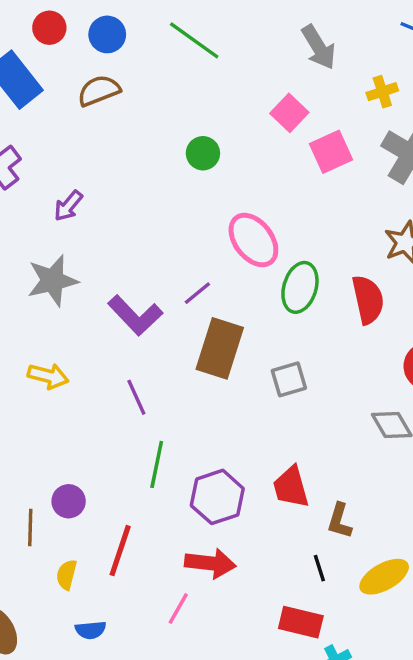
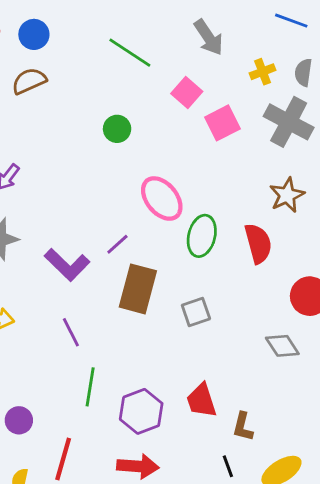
green line: (194, 40) -> (130, 53), moved

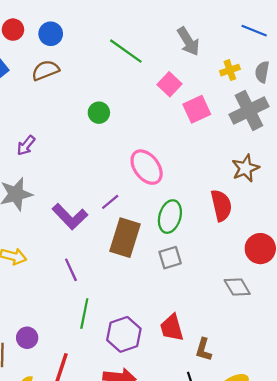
gray cross: (289, 122) -> (249, 110), turned 33
green circle: (117, 129) -> (99, 113), moved
green ellipse: (202, 236) -> (170, 217), moved

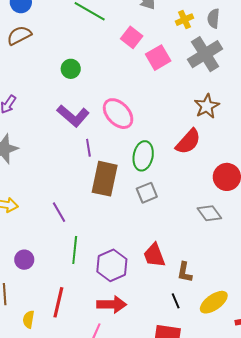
purple line: (110, 202) -> (88, 148), turned -54
red semicircle: (221, 205) -> (188, 142), turned 60
purple L-shape: (70, 216) -> (73, 116), moved
purple circle: (27, 338) -> (24, 260), moved

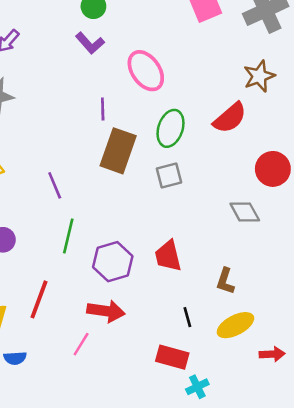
purple L-shape: (73, 116) -> (90, 43), moved, size x0.7
brown L-shape: (185, 272) -> (225, 281), moved

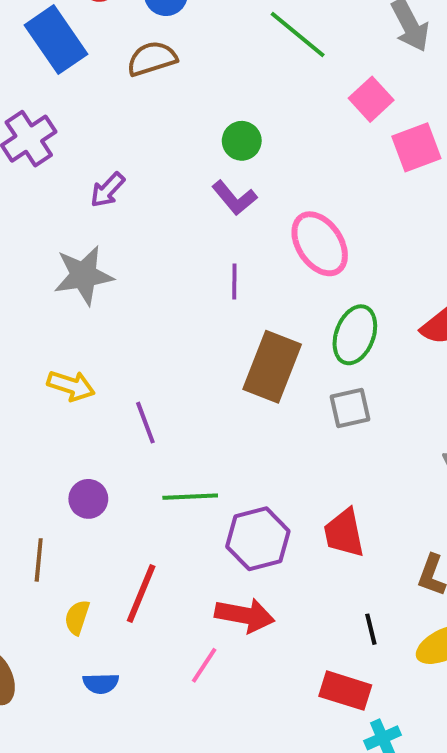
purple line: (103, 109) -> (234, 282), moved
purple line: (55, 185) -> (145, 423), moved
green line: (68, 236) -> (190, 497), turned 72

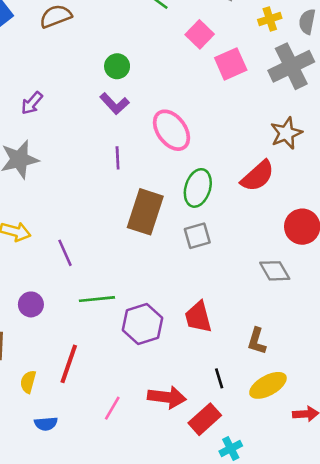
red arrow: (245, 615) -> (167, 397), moved
red rectangle: (345, 691) -> (205, 419), turned -56

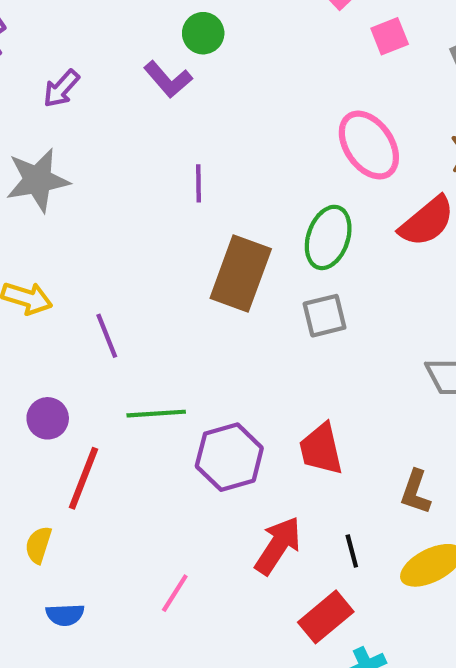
pink square: (231, 64) -> (390, 36), size x0.7
purple L-shape: (114, 104) -> (168, 79), moved
pink ellipse: (172, 130) -> (369, 145), moved
red line: (69, 364) -> (84, 478), moved
red arrow: (167, 397) -> (278, 546), moved, turned -66

